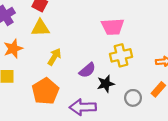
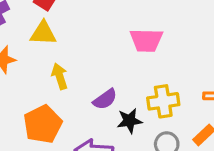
yellow cross: (121, 55) -> (163, 101), moved
yellow arrow: (54, 57) -> (60, 76), turned -54

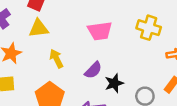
pink trapezoid: (146, 40) -> (100, 31), moved
yellow cross: (163, 101) -> (149, 28), moved, turned 35

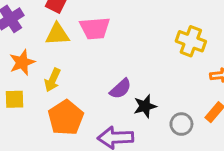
pink trapezoid: (100, 31) -> (95, 28), moved
yellow arrow: (56, 59) -> (53, 80), moved, turned -132

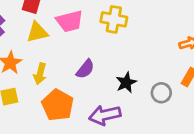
yellow cross: (191, 41) -> (114, 19), moved
purple semicircle: (121, 89) -> (85, 69), moved

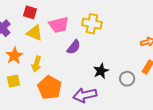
yellow triangle: (37, 32) -> (35, 33), turned 36
purple semicircle: (85, 69) -> (74, 47), moved

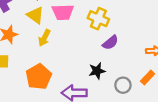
purple semicircle: (74, 47) -> (110, 43), moved
yellow arrow: (37, 64) -> (44, 38), moved

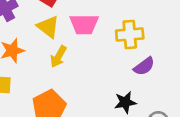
yellow cross: (98, 19) -> (130, 34), turned -30

